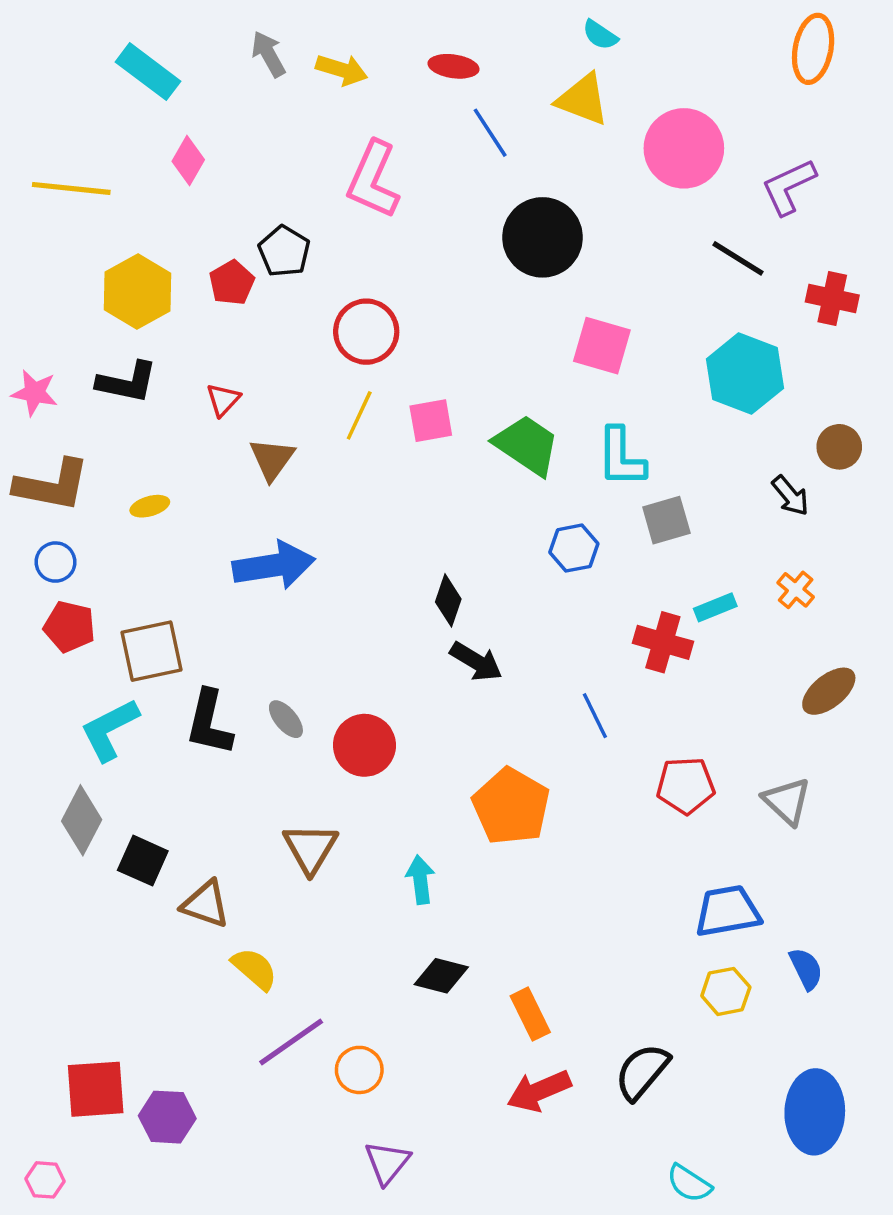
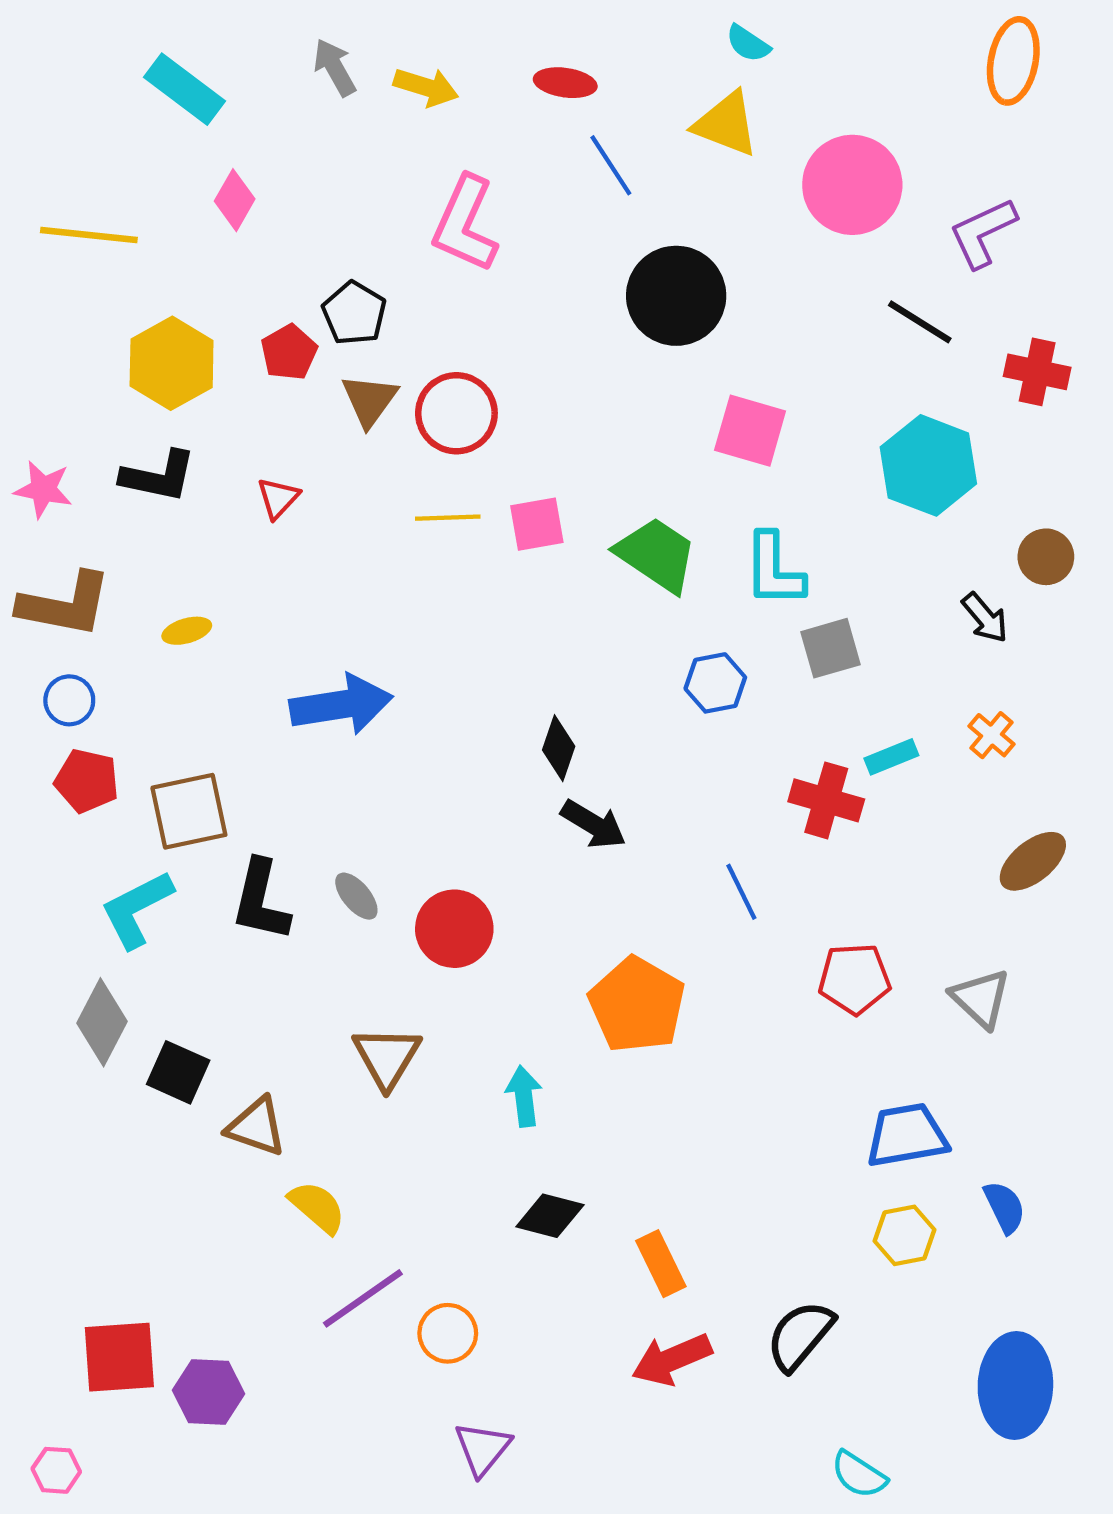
yellow line: (359, 415) -> (448, 518), turned 63
brown triangle: (272, 459) -> (369, 400), moved

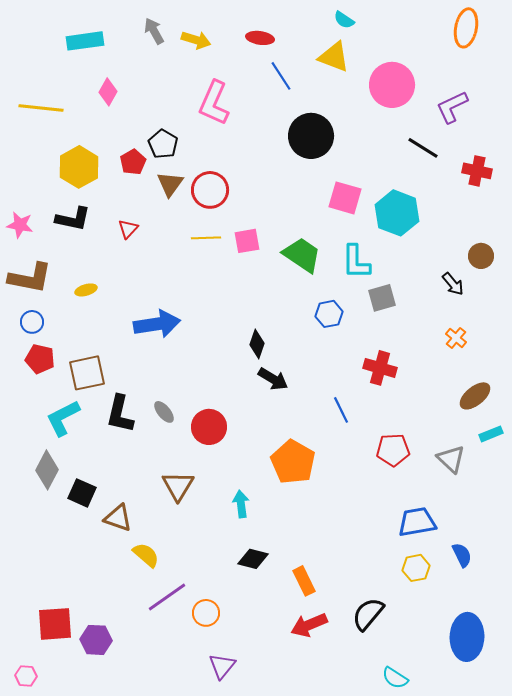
cyan rectangle: (185, 89) -> (85, 41), turned -45
cyan hexagon: (928, 465) -> (397, 213), moved
cyan rectangle: (891, 757) -> (491, 434), moved

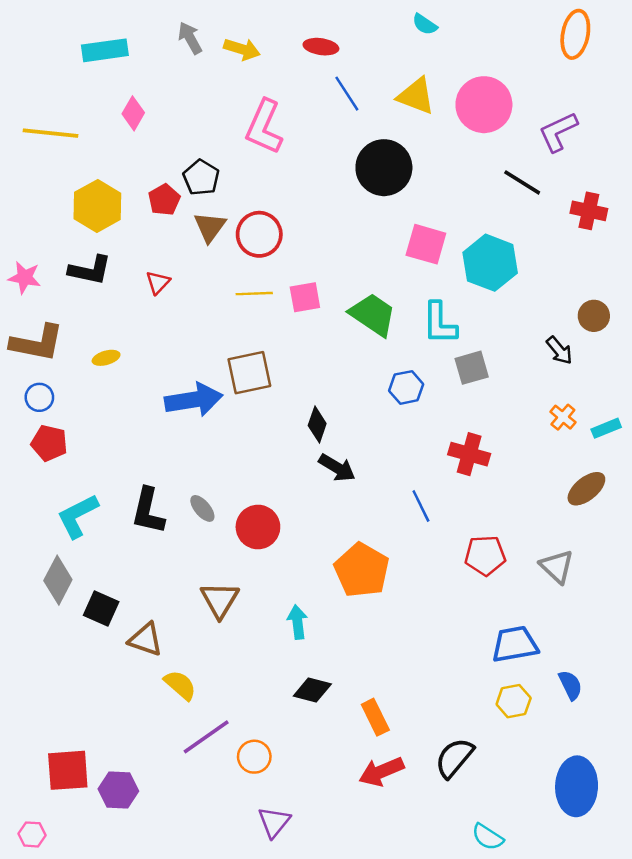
yellow triangle: (334, 57) -> (416, 96), moved
brown square: (87, 373) -> (249, 373), moved
cyan rectangle: (491, 434) -> (606, 428), moved

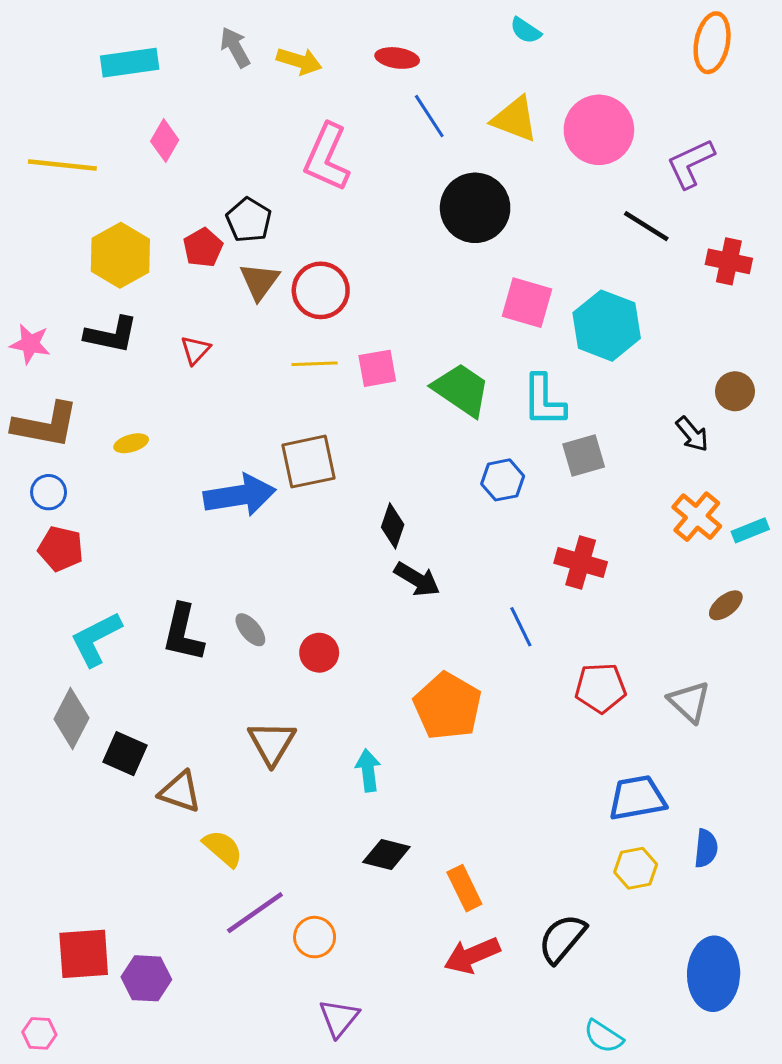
orange cross: (563, 417) -> (697, 517), size x1.5
brown ellipse: (586, 489) -> (726, 605), size x0.7
red circle: (258, 527) -> (319, 653), size x0.7
blue semicircle: (570, 685) -> (706, 848), turned 32

